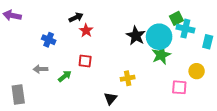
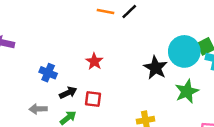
black arrow: (76, 17) -> (68, 93), moved
cyan circle: (159, 37) -> (184, 51), moved

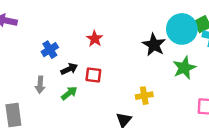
blue cross: (48, 73) -> (50, 50), turned 35
gray arrow: (38, 109) -> (40, 85), turned -84

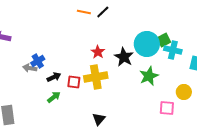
red star: (95, 39) -> (98, 52), moved
gray arrow: (40, 85) -> (30, 68), moved, turned 96
yellow cross: (144, 96) -> (96, 77), moved, size x1.6

